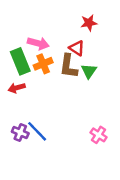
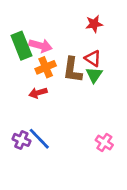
red triangle: (77, 48) -> (93, 58), moved
green rectangle: (20, 61) -> (21, 46), moved
red arrow: (17, 88) -> (38, 93), moved

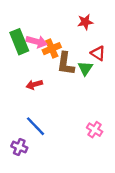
red triangle: (93, 58) -> (98, 53), moved
orange cross: (46, 67) -> (52, 49), moved
purple cross: (21, 140) -> (19, 147), moved

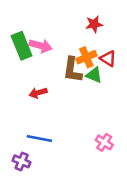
orange cross: (52, 49) -> (86, 57), moved
green triangle: (85, 68) -> (94, 75), turned -42
blue line: (36, 126) -> (39, 139), turned -35

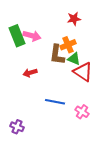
red triangle: (108, 58) -> (83, 72), moved, size x1.5
blue line: (39, 139) -> (55, 102), moved

